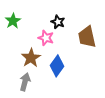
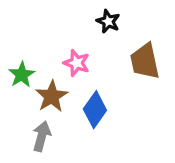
green star: (13, 21) -> (22, 75), moved
black star: (58, 22) -> (108, 21), moved

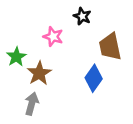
pink star: (77, 63) -> (53, 37), moved
blue diamond: (95, 110) -> (94, 78), moved

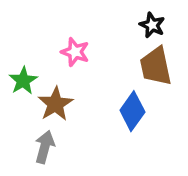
black star: (82, 16) -> (152, 25), moved

